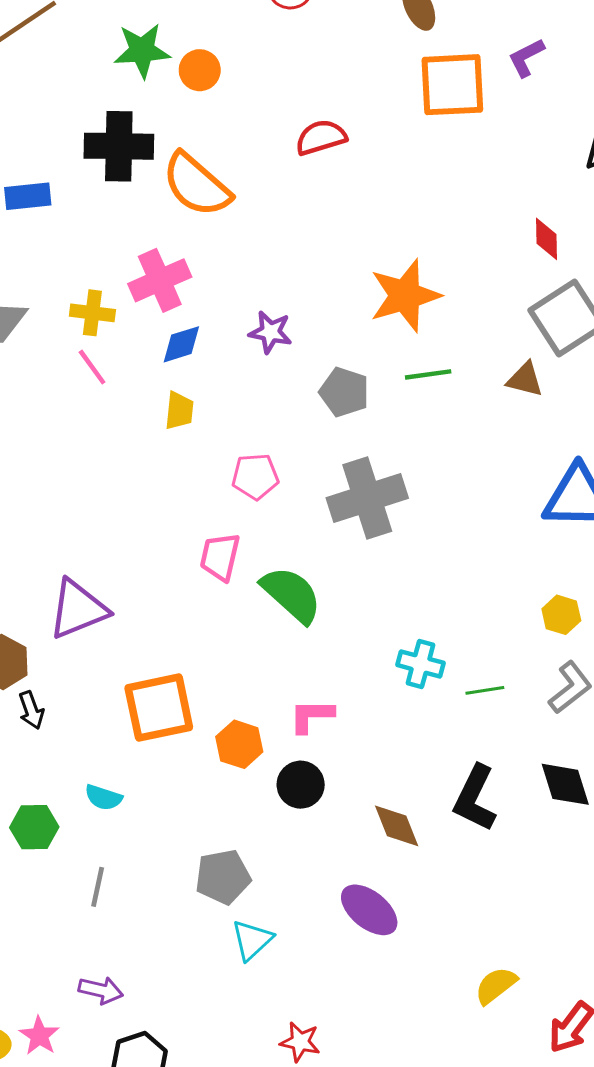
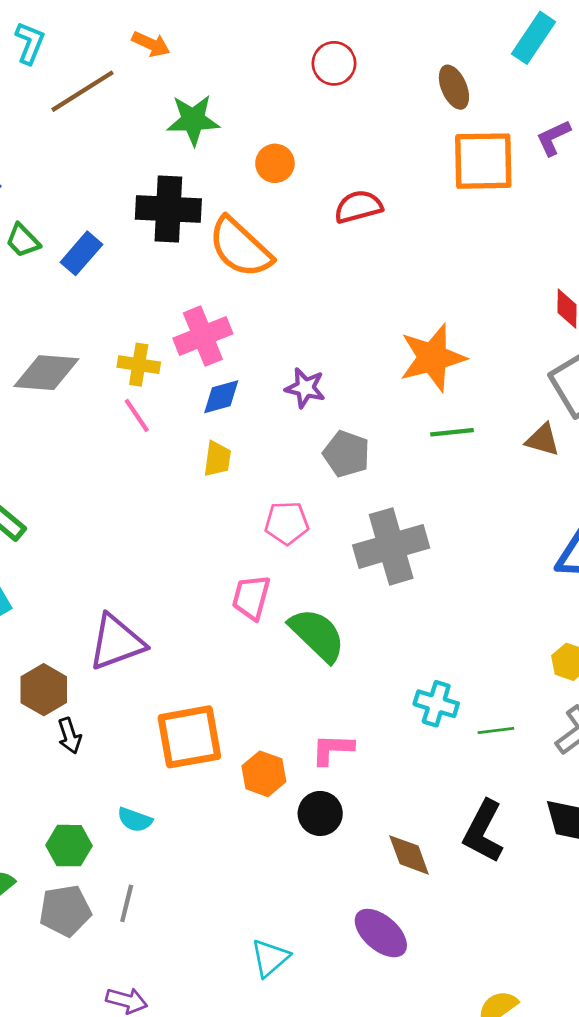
orange circle: (200, 70) -> (275, 163), moved
blue rectangle: (28, 196) -> (81, 253), turned -45
gray pentagon: (344, 392) -> (346, 454), moved
gray pentagon: (223, 877) -> (65, 911), moved

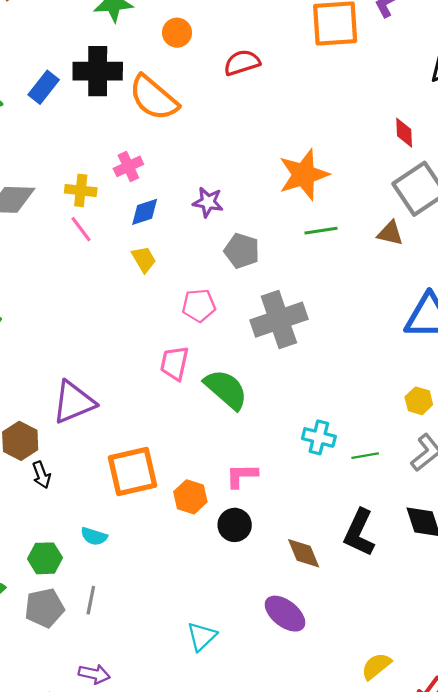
blue rectangle: (81, 253) -> (44, 87), moved
pink cross: (203, 336) -> (128, 166), size x0.7
yellow trapezoid: (217, 459) -> (144, 259), turned -36

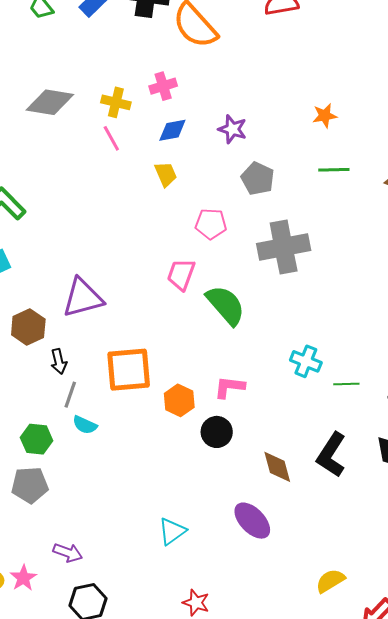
orange star: (304, 175) -> (325, 116), size x0.5
black arrow: (41, 475) -> (59, 361), moved
gray line: (91, 600) -> (70, 395), moved

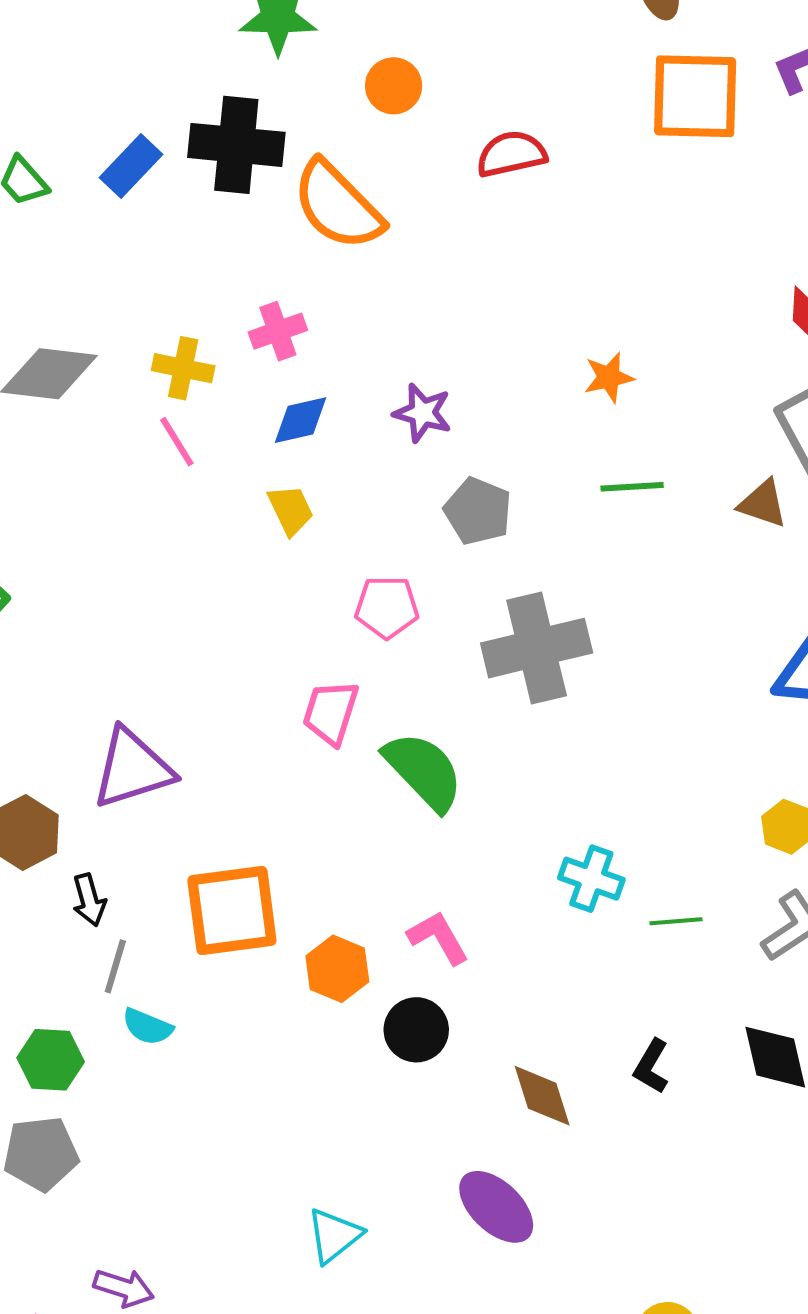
pink L-shape: (229, 387) -> (438, 938), turned 56
black L-shape: (331, 455) -> (651, 1066), size x0.6

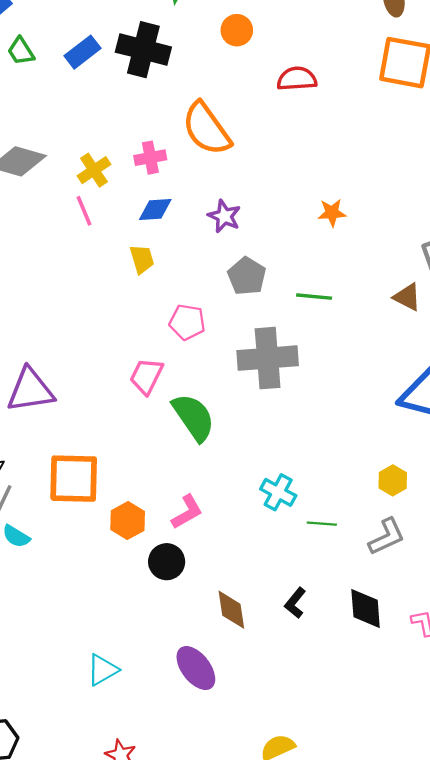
orange semicircle: (338, 205) -> (207, 129), moved
yellow cross: (183, 368) -> (94, 170), turned 36
green line: (632, 487) -> (314, 297), moved
pink L-shape: (438, 938) -> (187, 512), turned 81

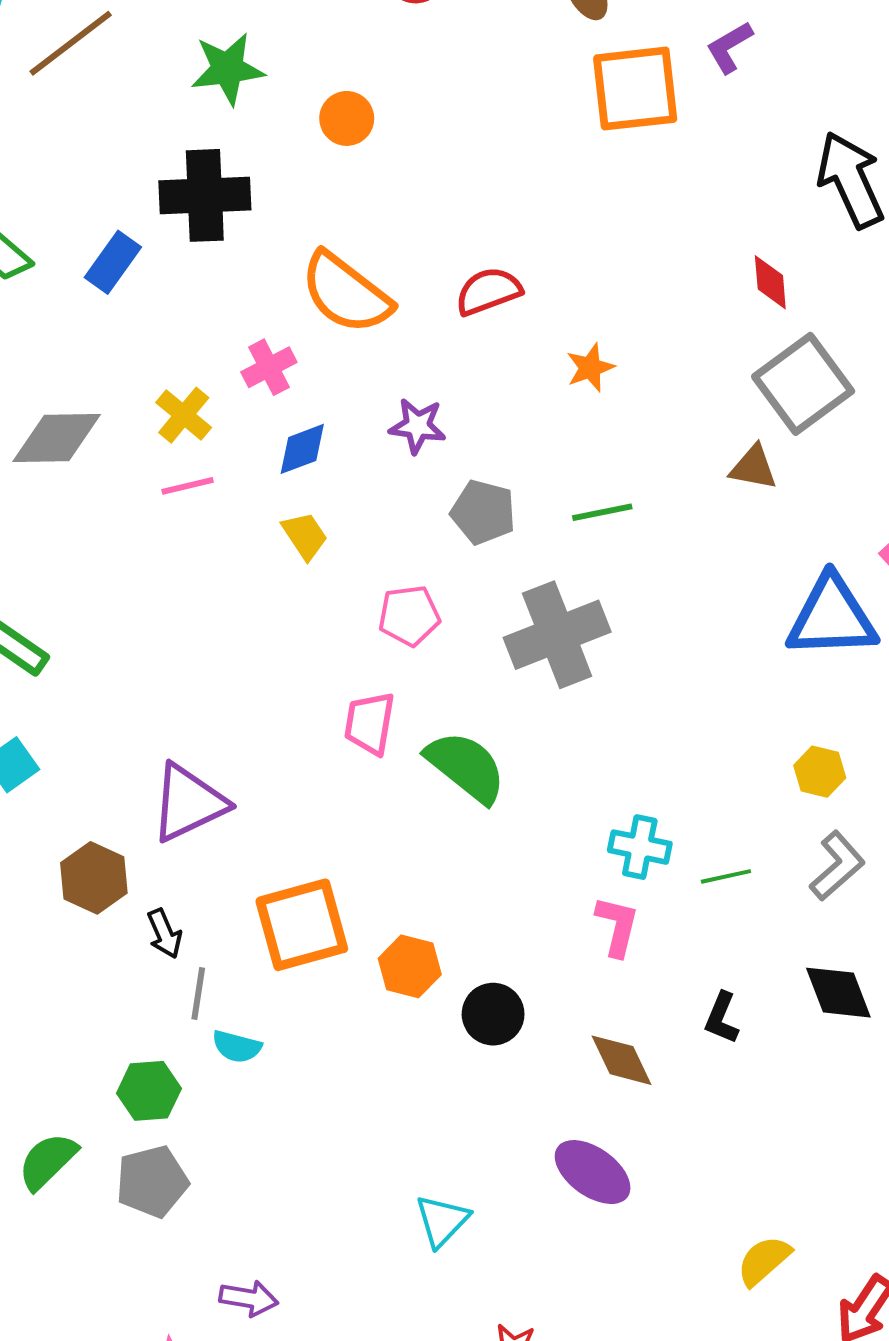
blue rectangle: (82, 52) -> (113, 262), moved
red semicircle: (297, 79) -> (488, 291), moved
pink line: (84, 211) -> (188, 486), turned -64
pink L-shape: (187, 512) -> (617, 926), moved, turned -30

